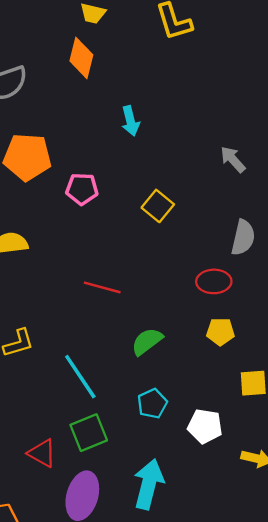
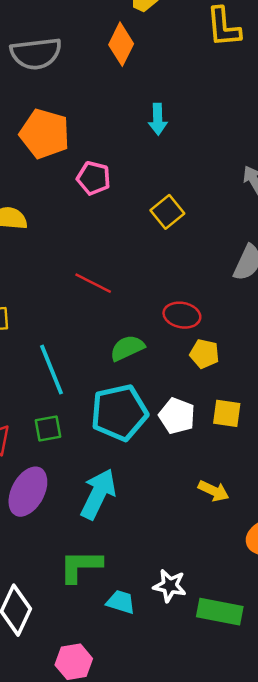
red ellipse: (214, 281) -> (182, 315), moved
cyan pentagon: (152, 404) -> (119, 413), size x1.8
white pentagon: (205, 426) -> (177, 416), moved
green square: (89, 433) -> (48, 429), size x0.7

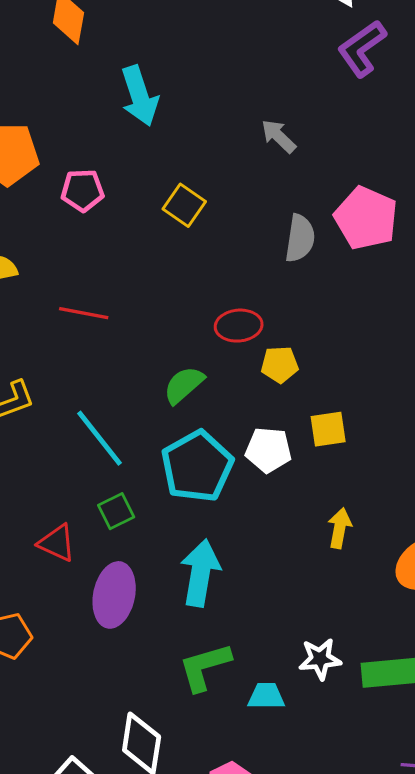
cyan arrow: (158, 119) -> (140, 96), size x1.5
red line: (93, 283) -> (84, 313), moved
yellow arrow: (214, 491) -> (340, 528), turned -88

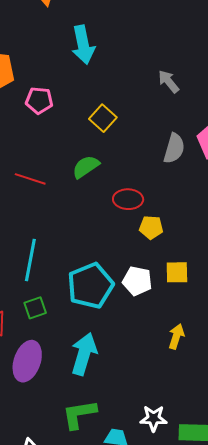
green semicircle: (184, 385) -> (86, 167), moved
cyan line: (99, 438) -> (30, 260), turned 42

